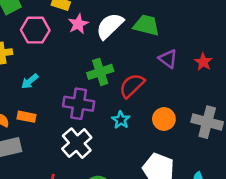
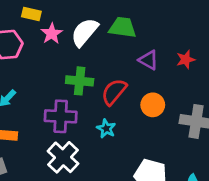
red star: (203, 62) -> (186, 60), turned 30
green cross: (100, 72) -> (80, 81), turned 30
orange circle: (164, 119) -> (153, 105), moved

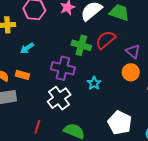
purple triangle: (149, 60) -> (133, 51), moved
red semicircle: (114, 92) -> (106, 40), moved

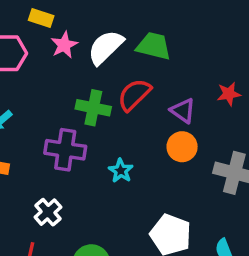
white cross: (59, 98) -> (48, 212), moved, size x0.7

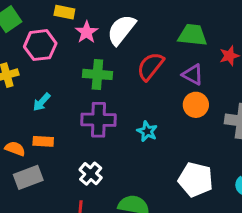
green trapezoid: (154, 46) -> (192, 35), moved
green cross: (93, 108) -> (97, 74), moved

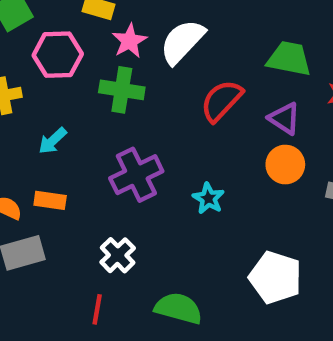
green cross: (97, 74) -> (122, 90), moved
purple cross: (99, 120) -> (136, 175), turned -32

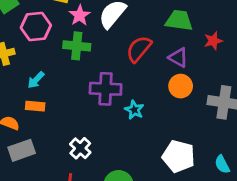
purple cross: (136, 175) -> (106, 89), moved, turned 32
orange rectangle: (50, 200) -> (35, 106), moved

